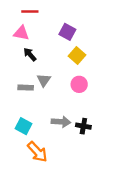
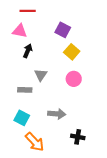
black arrow: (30, 54) -> (28, 51), turned 64
gray rectangle: (26, 88) -> (25, 90), moved
black cross: (83, 126) -> (78, 137), moved

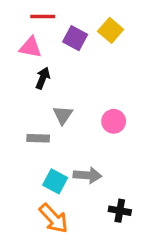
purple square: (63, 30) -> (75, 38), moved
yellow square: (72, 52) -> (111, 30), moved
cyan square: (22, 118) -> (55, 181), moved

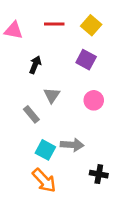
red line: (43, 17) -> (54, 24), moved
purple square: (75, 38) -> (86, 60), moved
pink triangle: (30, 47) -> (14, 30), moved
gray rectangle: (38, 138) -> (31, 114), turned 48

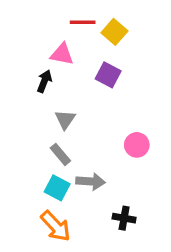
red line: (54, 24) -> (83, 22), moved
pink triangle: (14, 30) -> (62, 54), moved
pink circle: (94, 100) -> (137, 145), moved
gray rectangle: (31, 114) -> (60, 154), moved

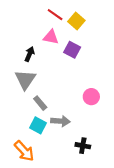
red line: (83, 22) -> (55, 15), turned 35
pink triangle: (62, 54) -> (51, 37), moved
gray triangle: (65, 119) -> (25, 80), moved, size x1.5
orange arrow: (56, 226) -> (24, 151), moved

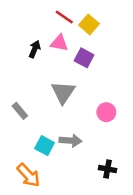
black arrow: (30, 54) -> (35, 49), moved
gray triangle: (25, 80) -> (63, 92), moved
gray rectangle: (40, 103) -> (20, 111), moved
black cross: (83, 146) -> (108, 169), moved

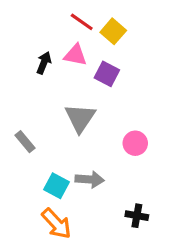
orange arrow: (28, 175) -> (56, 224), moved

